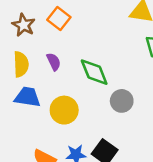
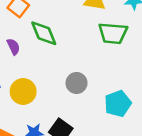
green diamond: (94, 72) -> (44, 33), moved

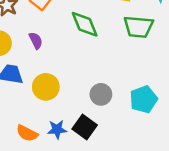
green diamond: (44, 33) -> (85, 24), moved
gray circle: (77, 83) -> (101, 94), moved

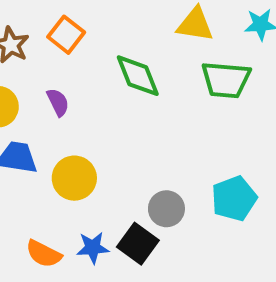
gray circle: (101, 94) -> (166, 209), moved

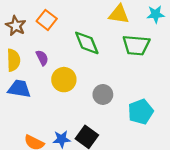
yellow circle: (74, 178) -> (64, 80), moved
gray circle: (166, 209) -> (103, 94), moved

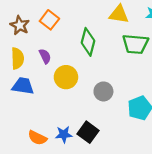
green diamond: (87, 43) -> (88, 42), turned 36

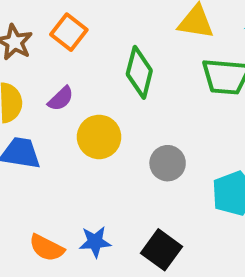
purple semicircle: (45, 56) -> (61, 99), turned 72
black square: (88, 132) -> (162, 250), moved

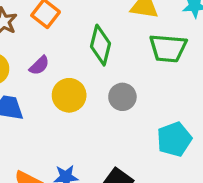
gray circle: (168, 163) -> (122, 97), moved

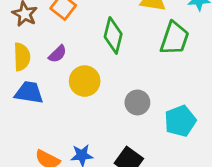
green trapezoid: (168, 48) -> (174, 38), turned -76
gray circle: (122, 97) -> (137, 102), moved

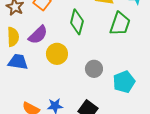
purple semicircle: (58, 54) -> (38, 35), size x1.5

